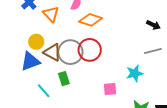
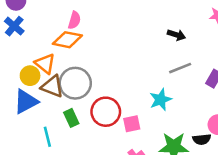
orange triangle: (51, 14) -> (45, 64), moved
orange diamond: (91, 20) -> (67, 40), moved
red circle: (90, 50) -> (106, 112), moved
cyan line: (44, 91) -> (47, 137), turned 35

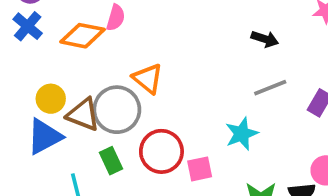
orange diamond: (67, 40) -> (82, 36), moved
orange triangle: (45, 64) -> (148, 79), moved

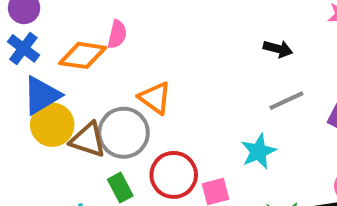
yellow circle: (51, 99) -> (52, 125), size x1.4
blue triangle: (44, 136) -> (42, 95), moved

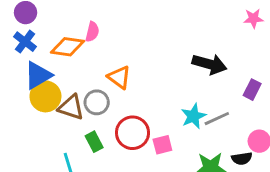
black arrow: (278, 49) -> (209, 64), moved, size x1.6
gray line: (286, 101) -> (217, 119), moved
gray circle: (124, 133) -> (97, 102), size x0.7

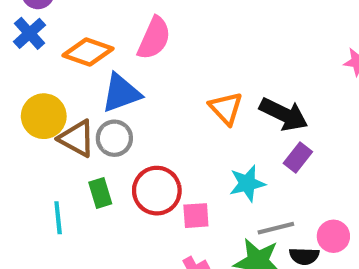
pink semicircle: (92, 32) -> (154, 38), moved, size x1.5
blue triangle: (38, 75) -> (121, 93), moved
orange triangle: (119, 77) -> (226, 108), moved
purple rectangle: (252, 90) -> (298, 157), moved
gray line: (217, 119) -> (276, 228), moved

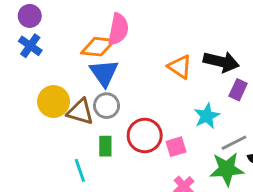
orange diamond: (88, 52) -> (98, 47), moved
blue triangle: (121, 93) -> (104, 73), turned -32
green rectangle: (100, 193) -> (105, 146), turned 30

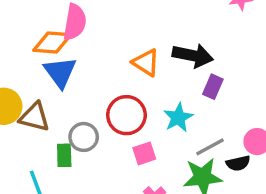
gray circle: (107, 106) -> (84, 137), moved
red circle: (145, 135) -> (126, 115), moved

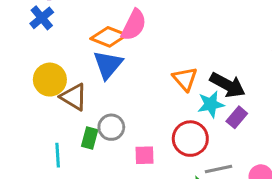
red circle: (126, 115) -> (190, 139), moved
cyan star: (178, 118) -> (211, 104), moved
pink square: (144, 153) -> (144, 155), moved

